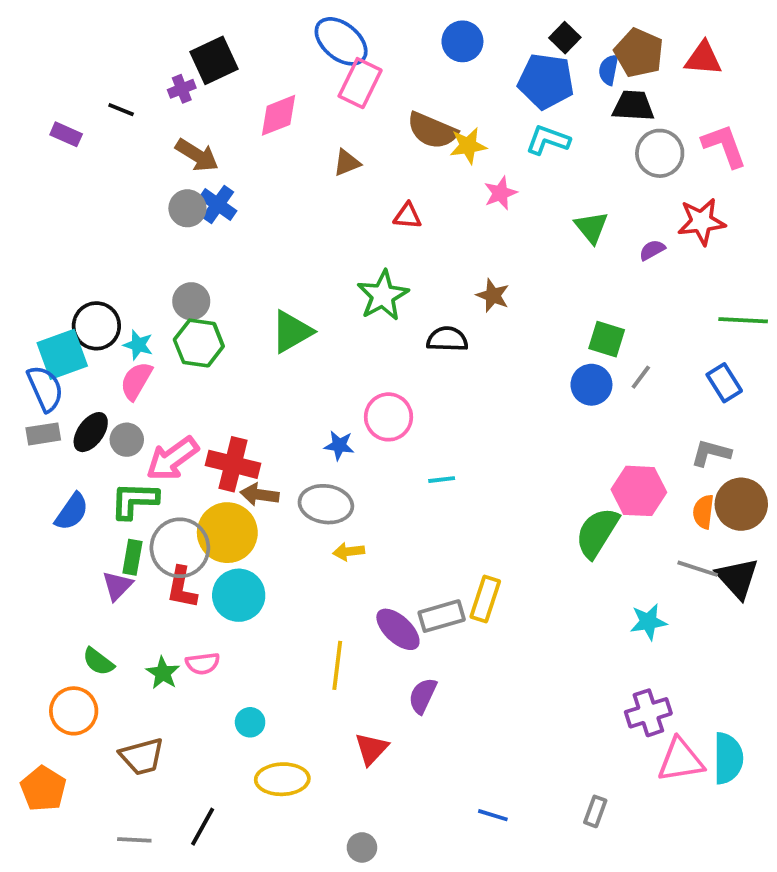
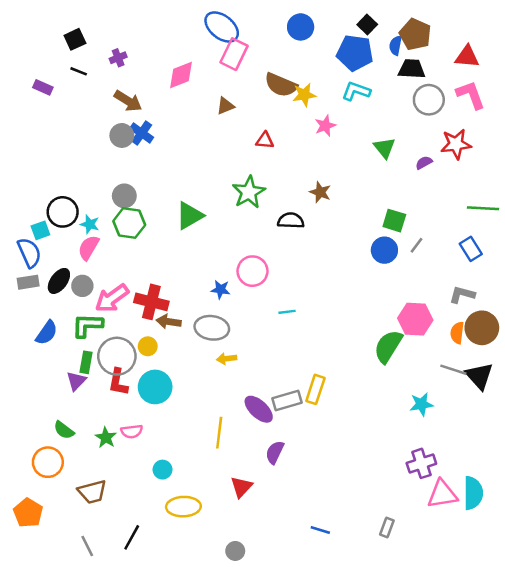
red triangle: (703, 58) -> (467, 57), moved
black square: (214, 60) -> (75, 39), moved, size x0.7
cyan square: (62, 354) -> (40, 230), size x0.6
yellow circle: (227, 533) -> (148, 346), size x0.5
gray line: (134, 840) -> (87, 546), turned 60

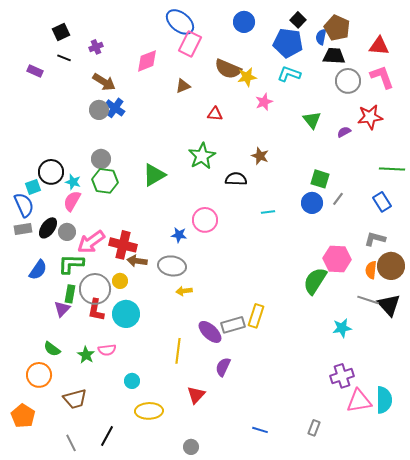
cyan line: (287, 312) -> (268, 212), moved

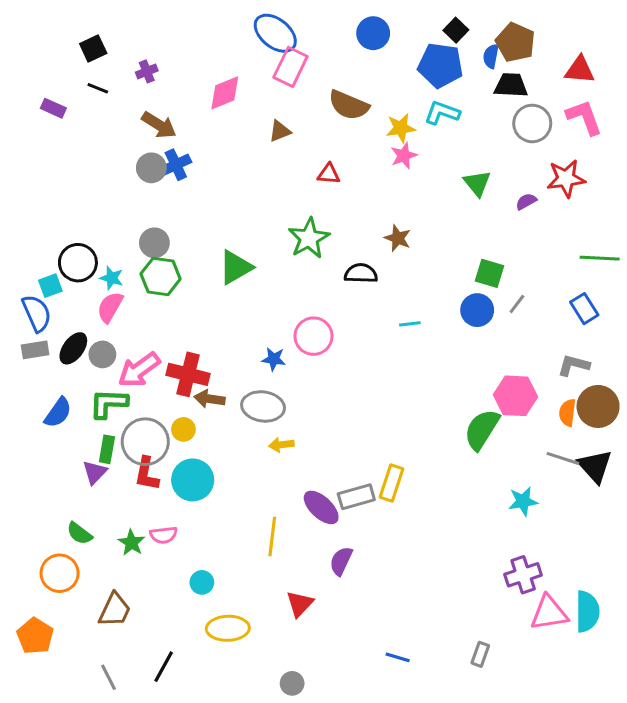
yellow star: (247, 77) -> (401, 128), moved
blue cross: (115, 108) -> (176, 165), turned 30
brown trapezoid: (75, 399) -> (115, 610), turned -50

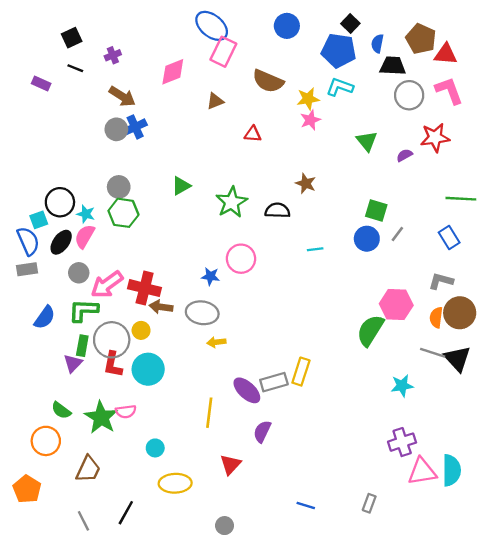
brown pentagon: (515, 42) -> (421, 39), moved
green star: (309, 238) -> (232, 202), moved
green triangle: (235, 267) -> (181, 186), moved, size x0.7
black ellipse: (73, 348) -> (61, 242), moved
green star: (131, 543) -> (101, 417), size x1.6

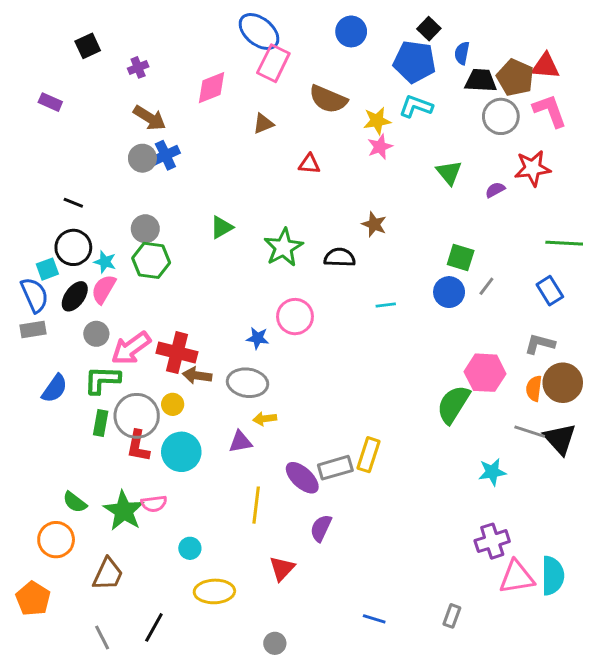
brown pentagon: (421, 39) -> (515, 78), moved
black line: (75, 68) -> (73, 203), moved
purple triangle: (73, 363) -> (240, 442), moved, turned 36

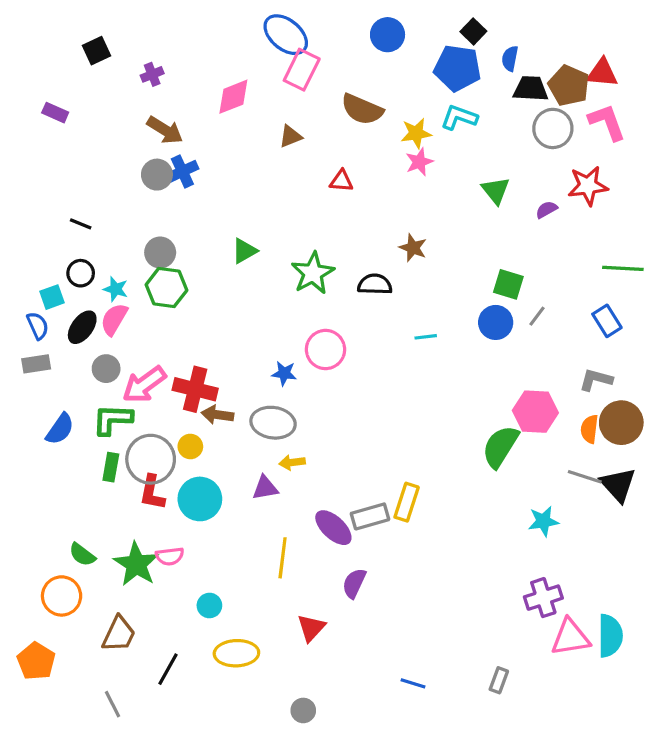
black circle: (73, 247) -> (81, 273), size x0.7
blue semicircle: (34, 295) -> (38, 326), size x0.7
black line: (154, 627) -> (168, 669), moved

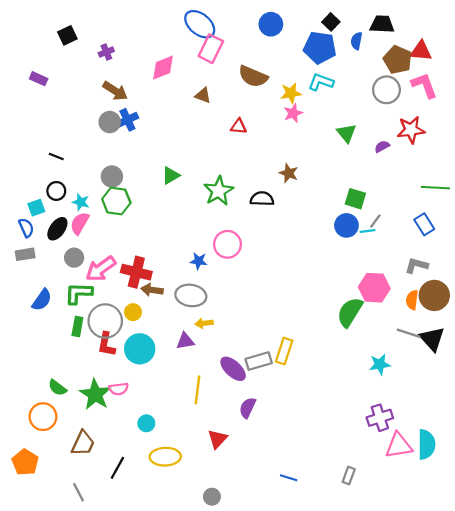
black trapezoid: (531, 89) -> (382, 24), moved
brown triangle: (291, 136) -> (203, 95), turned 42
cyan line: (426, 337) -> (368, 231), moved

